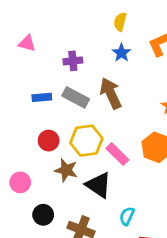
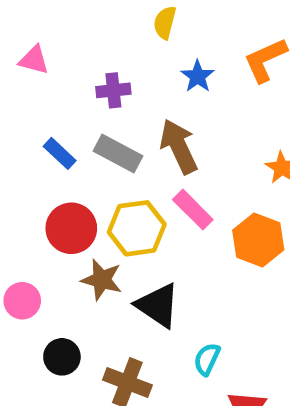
yellow semicircle: (120, 22) -> (165, 23), moved
blue rectangle: (42, 97) -> (60, 153), turned 48
red circle: (49, 141) -> (71, 228), size x1.4
pink rectangle: (117, 154) -> (193, 210), moved

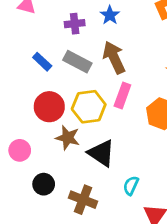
blue star: (198, 76) -> (110, 15), moved
pink rectangle: (193, 210) -> (122, 95), turned 65

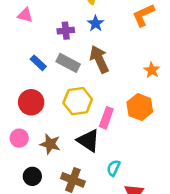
pink rectangle: (122, 95) -> (106, 118), moved
red circle: (49, 107) -> (31, 102), moved
brown star: (68, 138) -> (50, 144), moved
black circle: (44, 184) -> (32, 176), moved

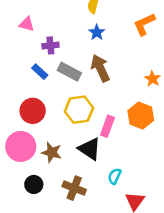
purple cross: (66, 31) -> (50, 45), moved
pink circle: (19, 138) -> (21, 146), size x1.6

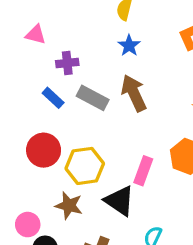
yellow hexagon: (79, 110) -> (85, 166), moved
pink circle: (21, 146) -> (28, 225), moved, size x0.6

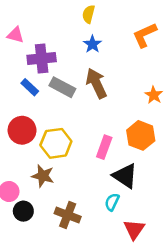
purple cross: (67, 63) -> (42, 59), size x1.5
black triangle: (120, 201) -> (125, 176), moved

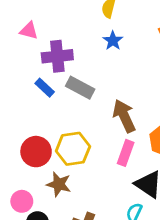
brown arrow: (96, 83) -> (124, 116), moved
red circle: (22, 130) -> (36, 152), moved

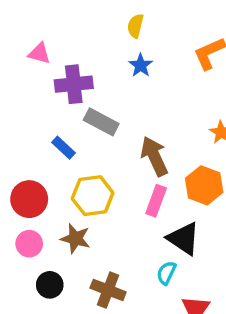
blue rectangle: (45, 88) -> (63, 148), moved
red circle: (36, 152) -> (29, 199), moved
pink circle: (22, 201) -> (29, 244), moved

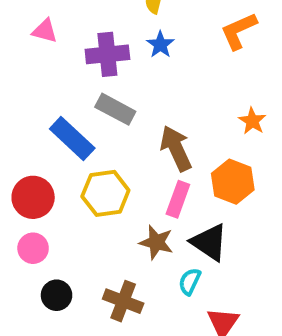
purple cross: (74, 84) -> (107, 54), moved
blue rectangle: (63, 148) -> (72, 139), size x1.6
brown star: (75, 239) -> (156, 242), moved

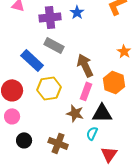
black triangle: (209, 242) -> (102, 113), turned -35

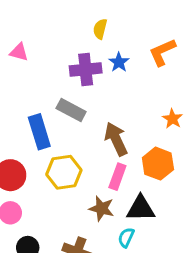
blue star: (77, 12) -> (119, 62), moved
purple cross: (50, 17) -> (86, 69), moved
blue rectangle: (32, 60) -> (39, 132), turned 30

